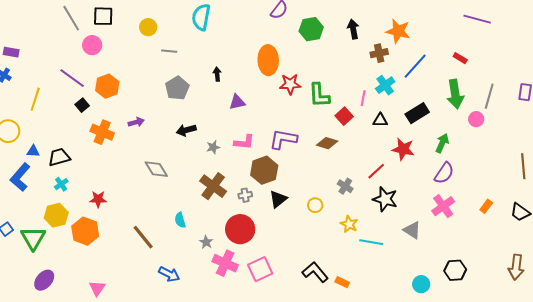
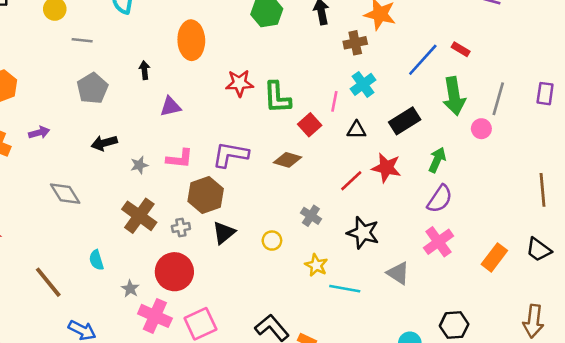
orange ellipse: (268, 60) -> (191, 40), moved
blue line: (415, 66) -> (423, 60), moved
red line: (376, 171) -> (351, 181), moved
orange rectangle: (486, 206) -> (494, 257), moved, size x1.5

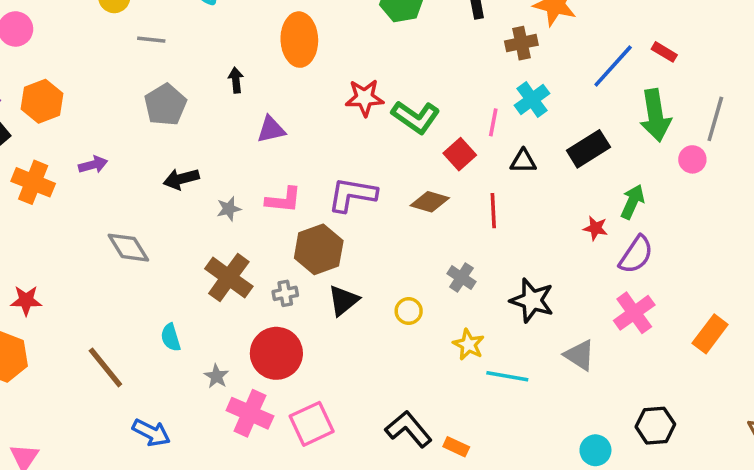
green L-shape: (277, 97) -> (416, 117), turned -52
red star: (386, 168) -> (595, 228), moved, size x0.6
red line: (351, 181) -> (493, 211), moved, turned -50

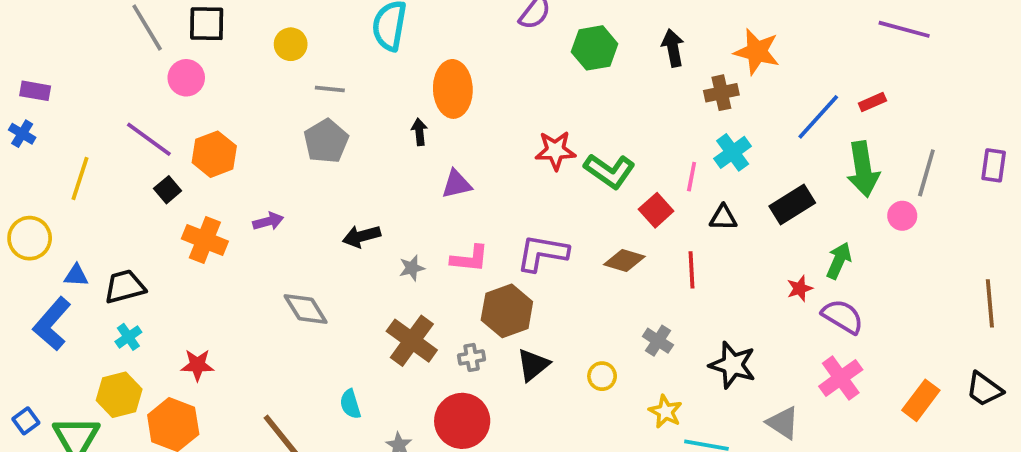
orange ellipse: (299, 40) -> (453, 89), moved
red rectangle: (664, 52) -> (872, 102), turned -55
gray pentagon: (165, 105) -> (326, 141), moved
red star: (595, 228) -> (800, 288), turned -30
purple semicircle: (636, 255) -> (843, 316), turned -93

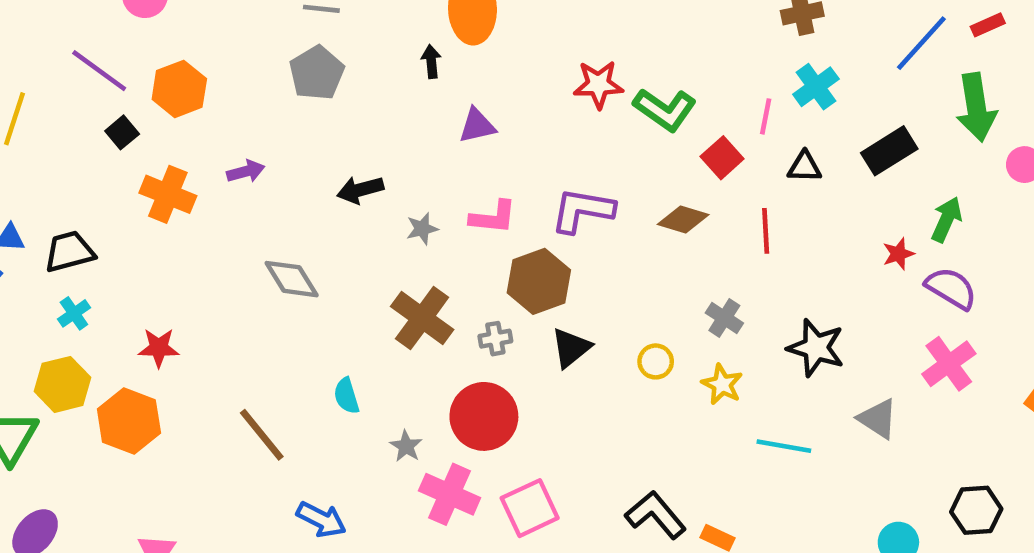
yellow star: (665, 412) -> (722, 384), moved

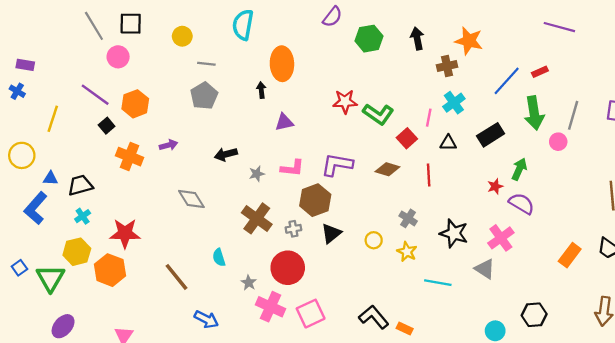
red star: (159, 348) -> (125, 233), size x1.5
pink cross: (949, 364) -> (501, 238), moved

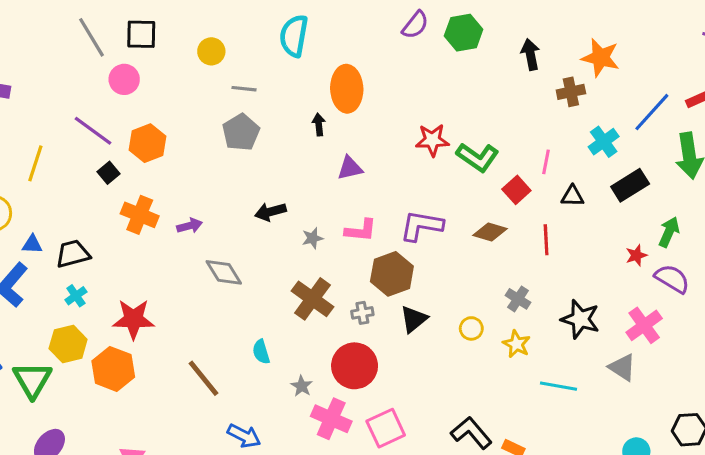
green hexagon: (369, 39) -> (464, 33), moved
cyan cross: (454, 103) -> (604, 142), moved
purple arrow: (168, 145) -> (190, 226), moved

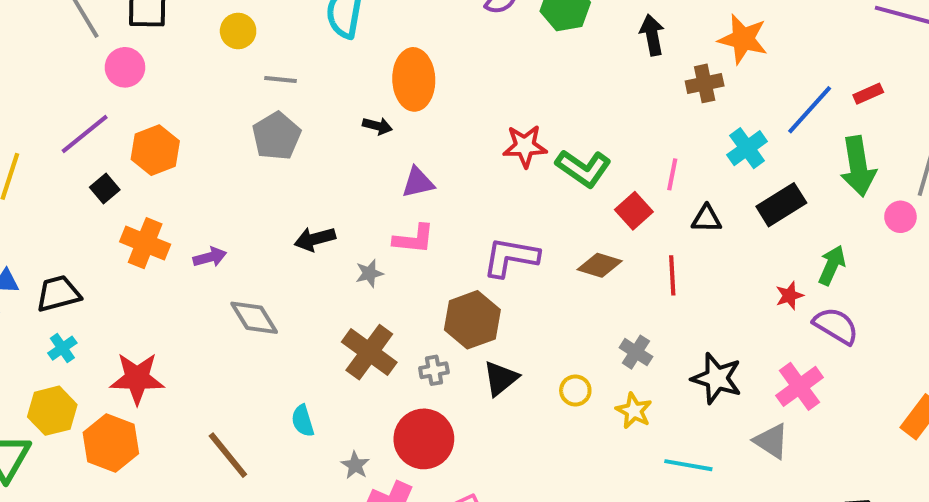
black arrow: (319, 125) -> (377, 126), turned 110
purple line: (93, 131) -> (85, 134), turned -75
pink L-shape: (361, 230) -> (414, 239), moved

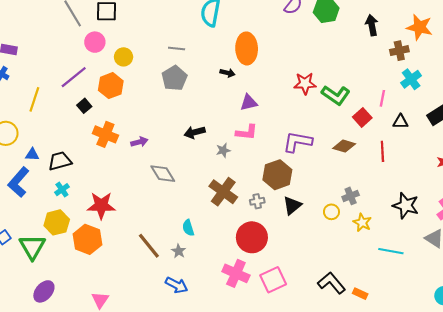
yellow circle: (238, 31) -> (124, 57), moved
cyan cross: (747, 148) -> (411, 79), moved
gray cross: (636, 352) -> (351, 196), moved, turned 35
gray star: (355, 465) -> (179, 251), moved

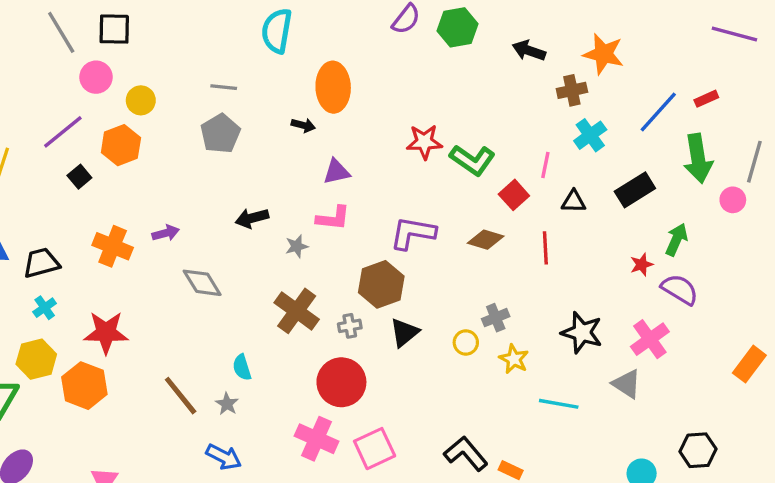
black arrow: (372, 25) -> (529, 51), turned -60
orange cross: (105, 134) -> (113, 246), moved

